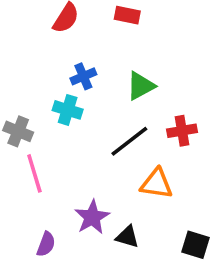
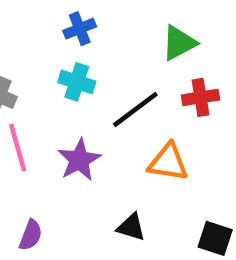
green triangle: (141, 86) -> (179, 43), moved
cyan cross: (68, 110) -> (77, 82), moved
purple star: (92, 217) -> (79, 160), moved

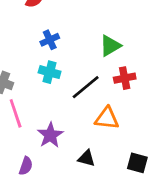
purple star: (79, 160) -> (50, 135), moved

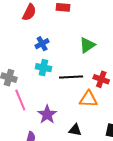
red cross: (125, 78) -> (101, 79), moved, turned 35
black line: (86, 87) -> (71, 77), turned 40

